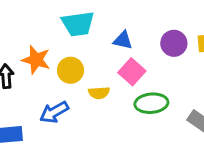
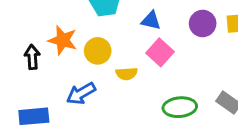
green ellipse: (151, 103) -> (180, 107), moved

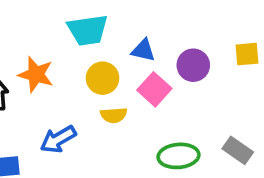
purple circle: (203, 24) -> (193, 65), moved
yellow circle: (98, 51) -> (103, 78), moved

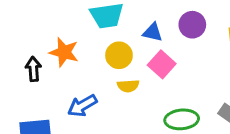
purple circle: (193, 65) -> (192, 25), moved

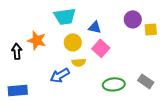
purple circle: (192, 25) -> (133, 19), moved
blue arrow: (82, 106) -> (60, 75), moved

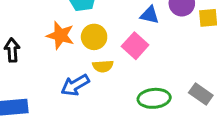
blue triangle: (95, 27) -> (150, 15), moved
orange star: (37, 40) -> (60, 35), moved

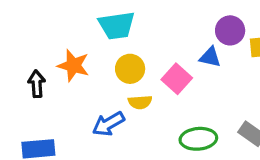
blue triangle: (150, 15) -> (210, 57), moved
orange star: (60, 35) -> (73, 65), moved

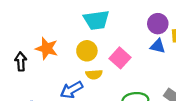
cyan trapezoid: (117, 25) -> (96, 20), moved
blue triangle: (210, 57) -> (158, 46), moved

